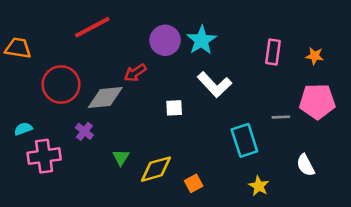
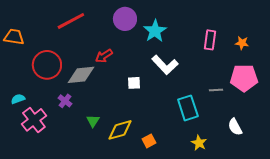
purple circle: (165, 40) -> (125, 19), moved
pink cross: (44, 156) -> (34, 120), turned -30

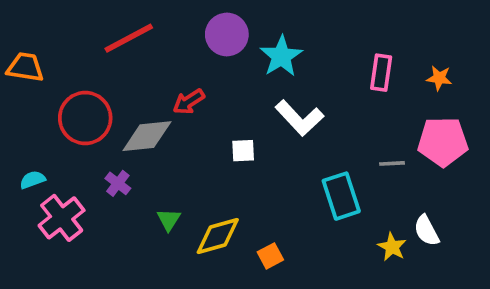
yellow star: (199, 143) -> (392, 247), moved

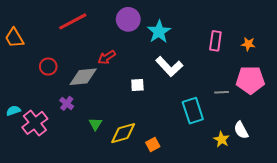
orange trapezoid: (25, 67) -> (14, 38), turned -130
red circle: (85, 118) -> (48, 67), size x0.6
cyan semicircle: (33, 180) -> (13, 111), moved

